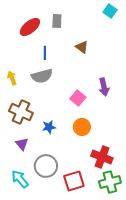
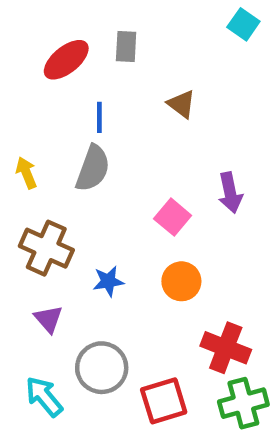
gray semicircle: (42, 76) -> (93, 168), turned -55

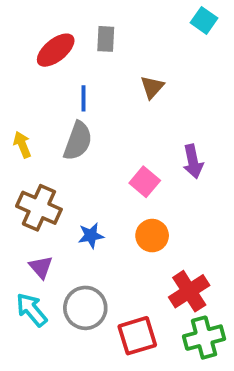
brown triangle: (181, 104) -> (152, 87), turned 35
red cross: (226, 348) -> (189, 291), turned 36
cyan arrow: (44, 396) -> (32, 310), moved

